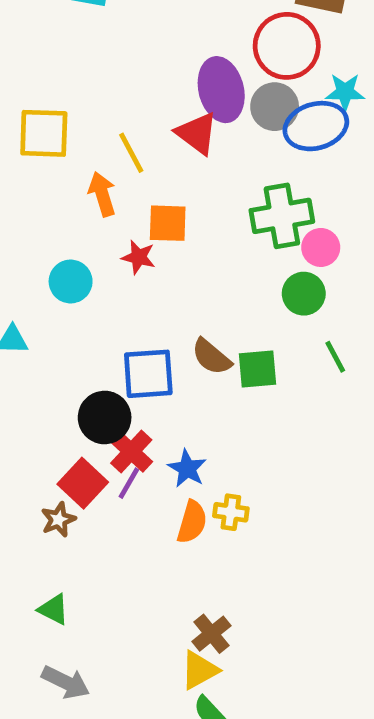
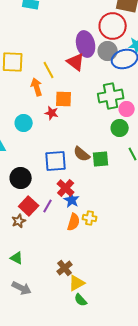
black circle: (105, 417) -> (21, 178), moved
red cross: (131, 452) -> (66, 188), moved
brown cross: (211, 634) -> (65, 268), moved

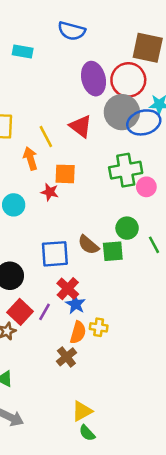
purple ellipse: (86, 44) -> (94, 79), moved
gray circle: (108, 51) -> (122, 112), size x1.4
green circle: (120, 128) -> (127, 228), moved
brown cross: (65, 268) -> (66, 357), moved

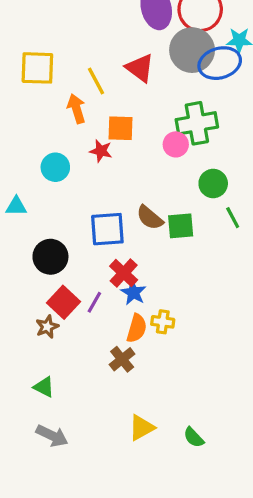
pink circle: (146, 187) -> (176, 144), moved
green circle: (127, 228) -> (213, 184), moved
green semicircle: (87, 433) -> (194, 437), moved

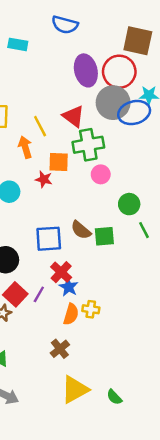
green cross: (197, 123) -> (88, 145), moved
brown cross: (122, 359) -> (60, 349), moved
yellow triangle: (142, 428) -> (75, 390), size x1.4

